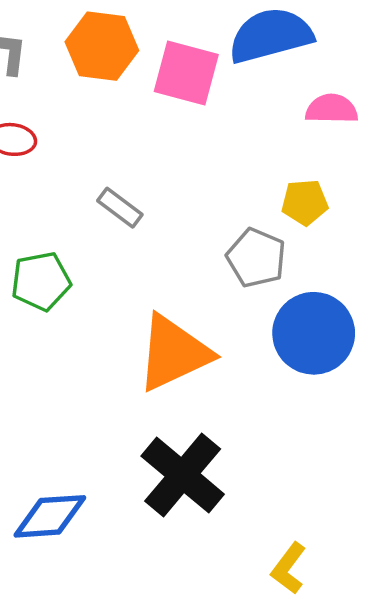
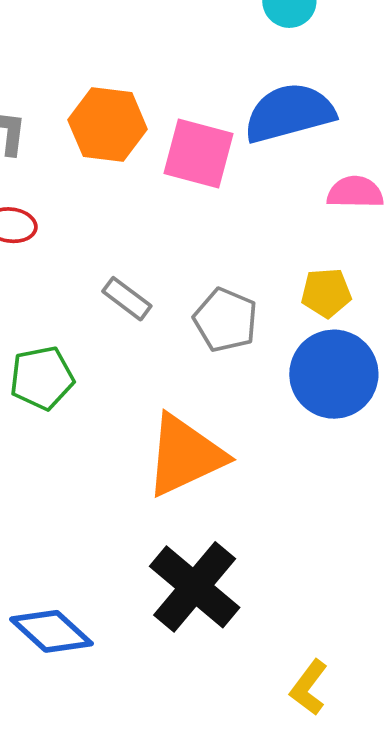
gray pentagon: (256, 258) -> (226, 320), moved
blue circle: (314, 333) -> (334, 374), moved
blue diamond: (50, 516) -> (51, 631), turned 46

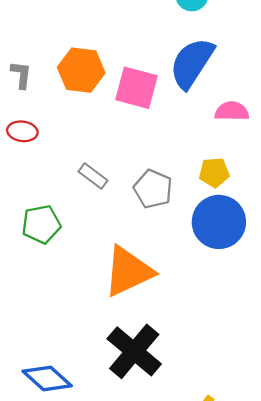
blue semicircle: (289, 113) -> (192, 63), turned -42

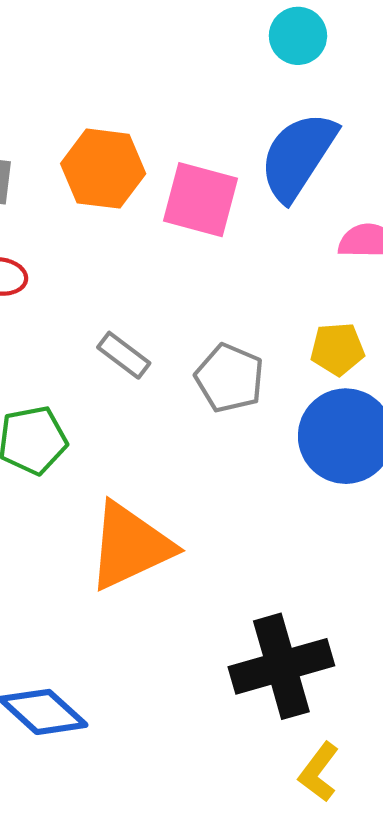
orange triangle: (128, 271) -> (130, 546), moved
black cross: (134, 351) -> (281, 666), moved, turned 34

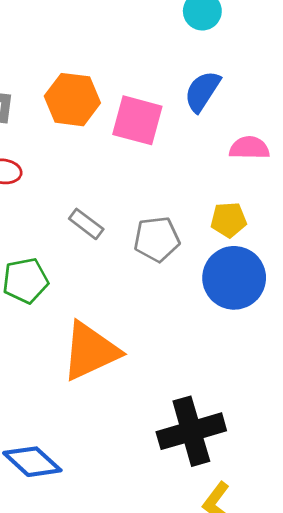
blue semicircle: (298, 156) -> (202, 91), size x0.7
gray pentagon: (230, 378) -> (157, 239), turned -30

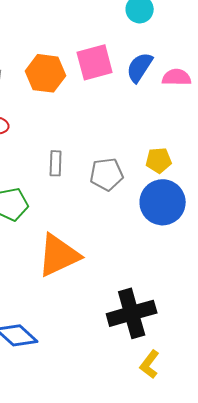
pink square: (137, 120) -> (95, 62), moved, turned -30
pink semicircle: (249, 148) -> (177, 77), moved
gray rectangle: (86, 224) -> (56, 163), turned 55

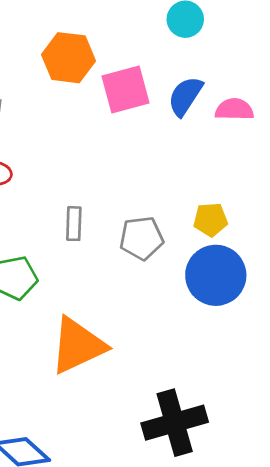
orange hexagon: (46, 73) -> (68, 58), moved

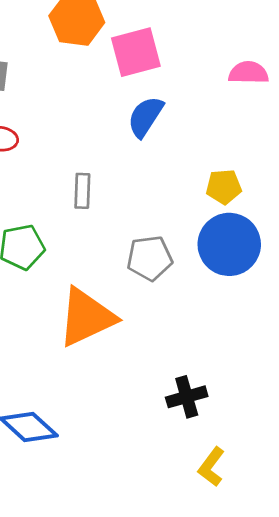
blue semicircle: (185, 96) -> (145, 117), moved
gray pentagon: (141, 238) -> (150, 258), moved
black cross: (175, 423) -> (187, 397), size x0.6

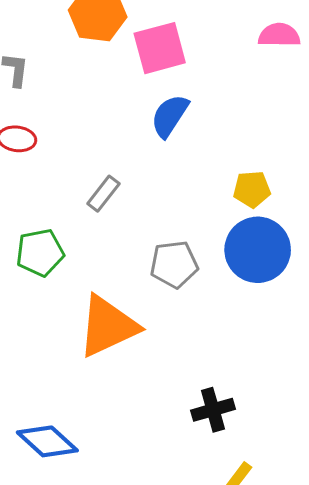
pink semicircle: (248, 73) -> (279, 35), moved
gray rectangle: (82, 191) -> (103, 194), turned 36

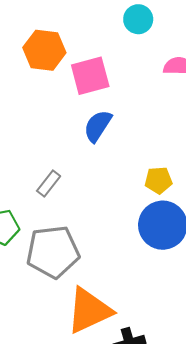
gray pentagon: (174, 264) -> (53, 252), moved, size x1.5
orange triangle: (108, 326) -> (89, 310), moved

